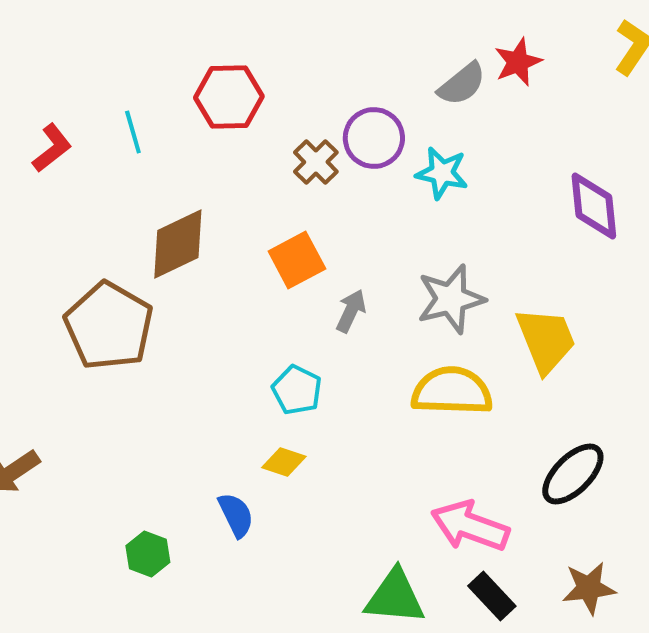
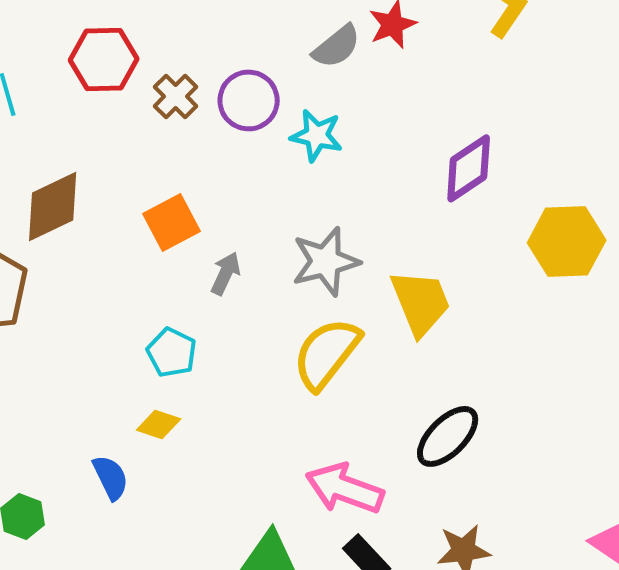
brown cross: (316, 162) -> (176, 96), moved
purple diamond: (594, 206) -> (469, 168), turned 62
yellow semicircle: (452, 391) -> (327, 353), turned -54

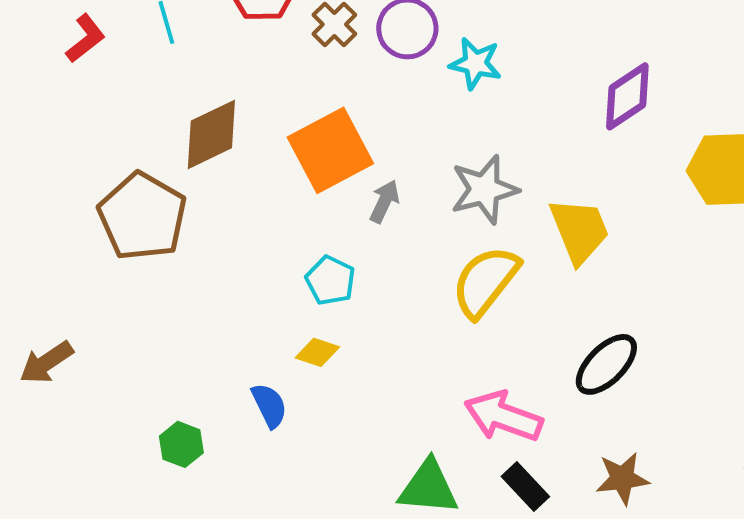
orange square: (172, 222) -> (330, 150), size x1.5

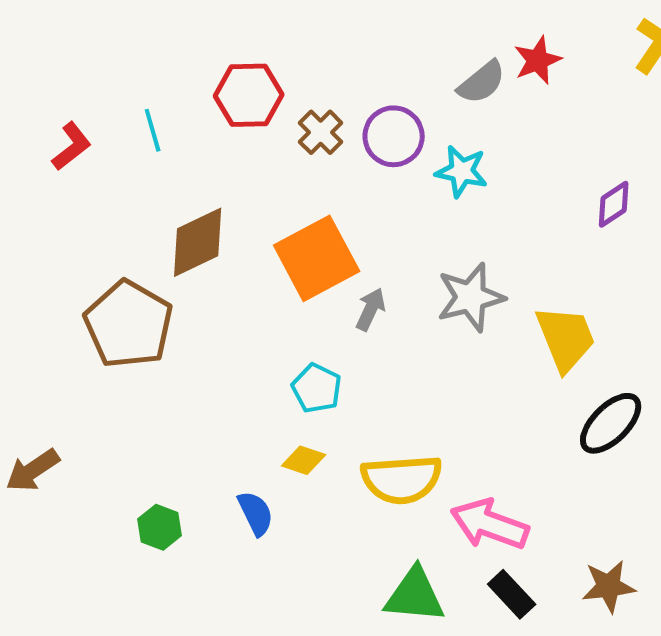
purple diamond: (627, 96) -> (614, 204), size x0.7
yellow semicircle: (485, 281) -> (402, 479), moved, turned -132
black ellipse: (606, 364) -> (611, 423), moved
green hexagon: (181, 444) -> (160, 527), moved

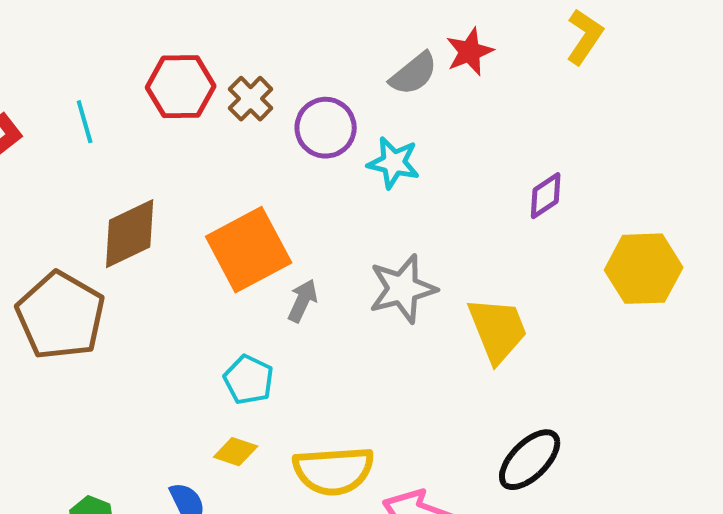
brown cross: (321, 132) -> (251, 99), moved
black ellipse: (611, 423) -> (530, 460), moved

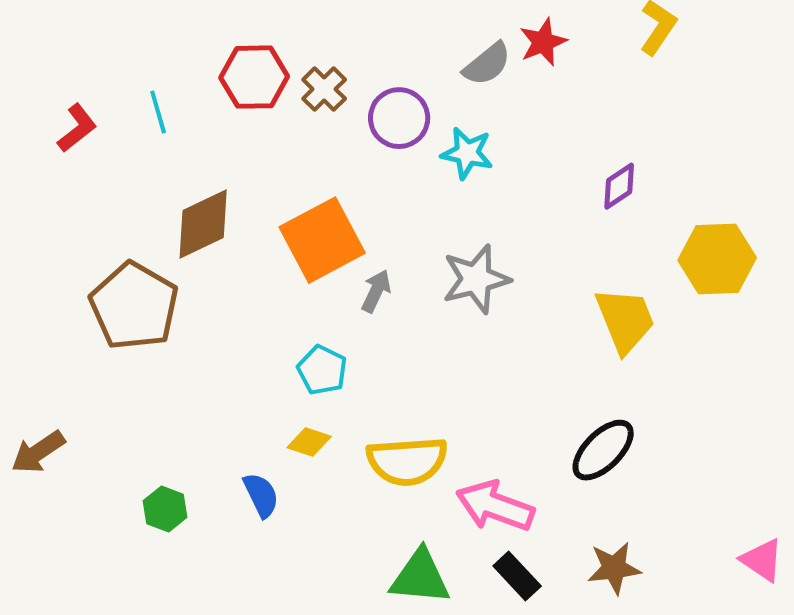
yellow trapezoid: (498, 330) -> (625, 320), moved

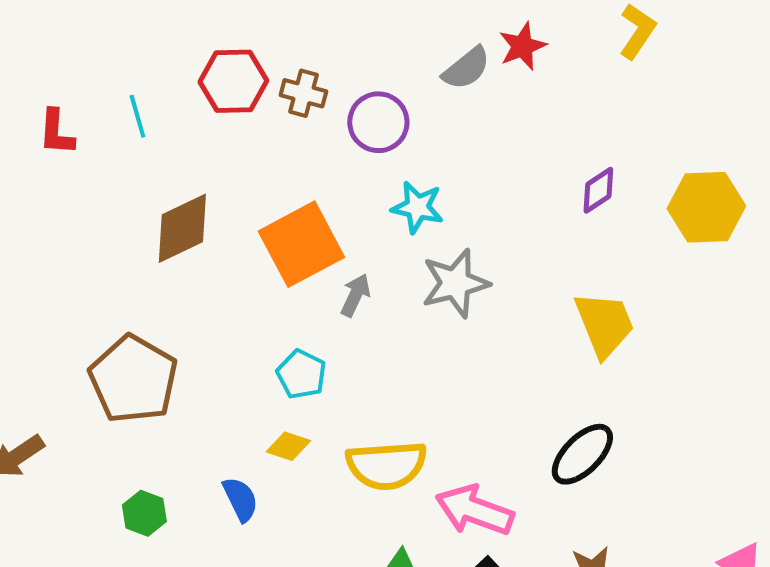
brown cross: (324, 89) -> (303, 93), turned -30
red L-shape: (77, 128) -> (56, 132), turned 132
cyan star: (467, 153) -> (417, 207), moved
yellow hexagon: (717, 259) -> (706, 207), moved
brown pentagon: (134, 306) -> (133, 379), moved

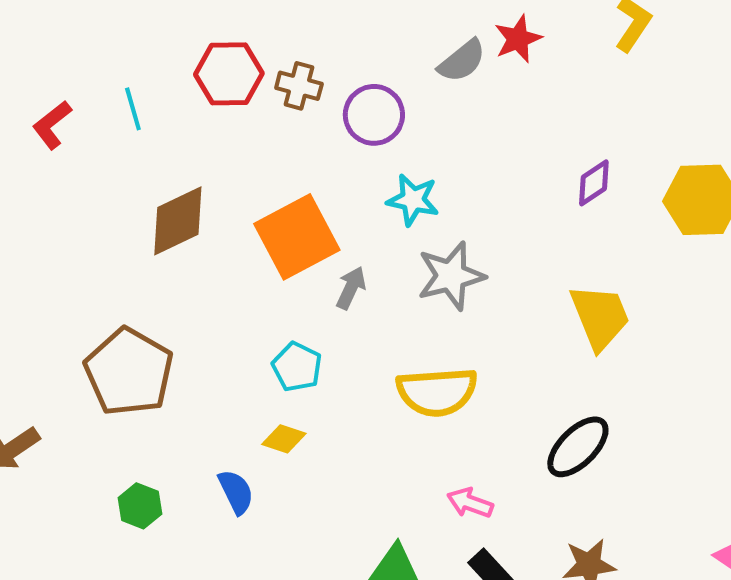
red L-shape: (56, 132) -> (52, 125), turned 48
yellow semicircle: (386, 465) -> (437, 392), moved
pink arrow: (474, 510) -> (470, 503), size x0.6

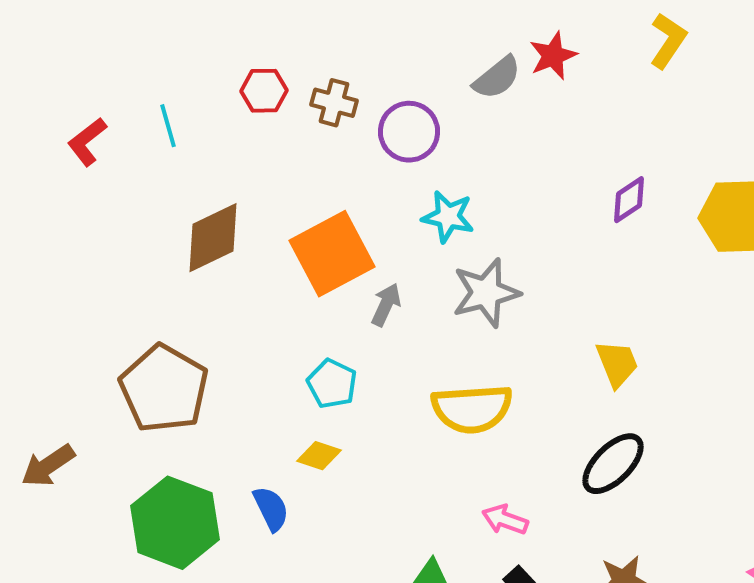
red hexagon: (229, 74) -> (264, 91), size x0.7
yellow trapezoid: (600, 317) -> (617, 364), moved, size x0.7
green hexagon: (140, 506) -> (175, 523), size x2.0

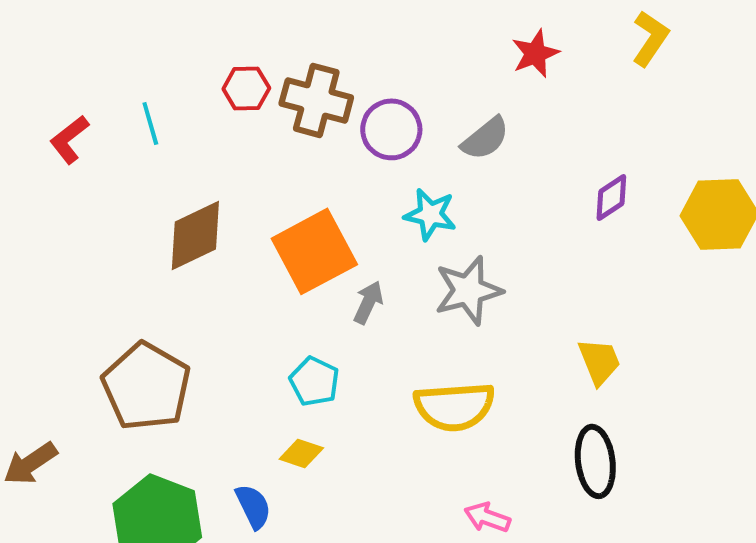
gray semicircle: (497, 78) -> (485, 138), moved
brown cross: (334, 103) -> (316, 100), size x1.5
black ellipse: (613, 464) -> (595, 461), turned -52

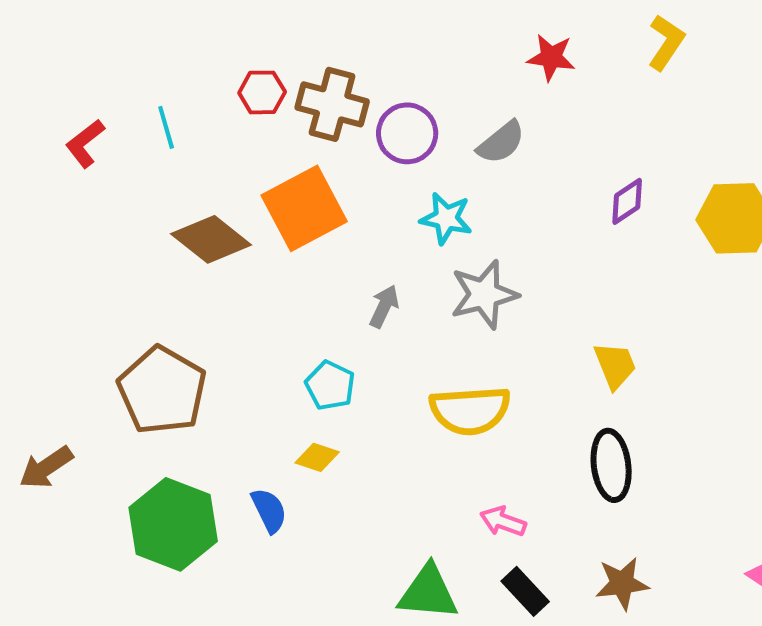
red star: (535, 53) -> (551, 57), turned 30
brown diamond: (195, 235) -> (211, 239), turned 64
orange square: (314, 251) -> (304, 208), moved

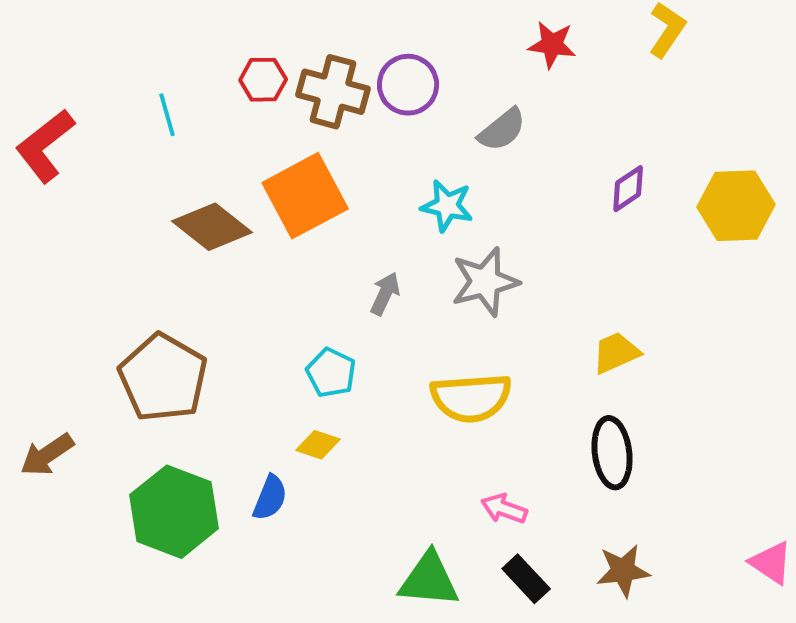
purple circle: (407, 133) -> (408, 85), moved
red L-shape: (85, 143) -> (45, 146), moved, size x1.5
yellow trapezoid: (615, 365) -> (616, 353), turned -92
blue semicircle: (269, 510) -> (270, 498), turned 48

